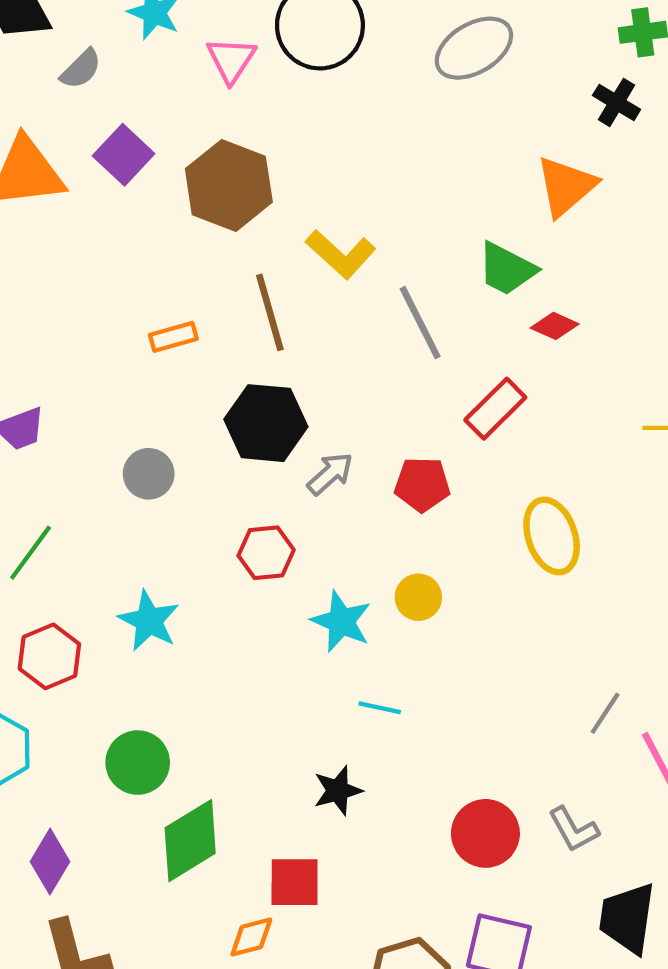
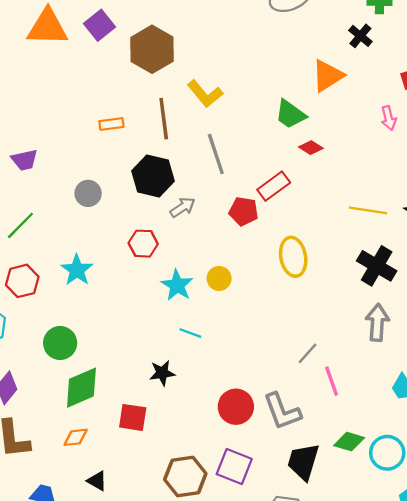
gray line: (420, 323) -> (216, 154), moved
red pentagon: (422, 484) -> (244, 211), moved
gray L-shape: (574, 829) -> (282, 411), size x1.5
orange diamond: (251, 937) -> (76, 437), moved

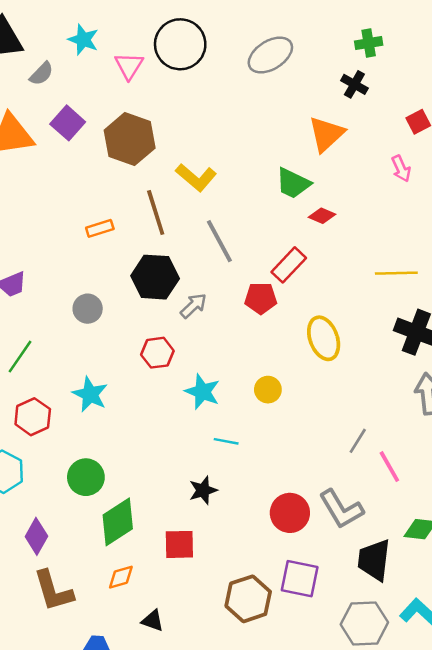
yellow circle: (219, 278) -> (268, 390), moved

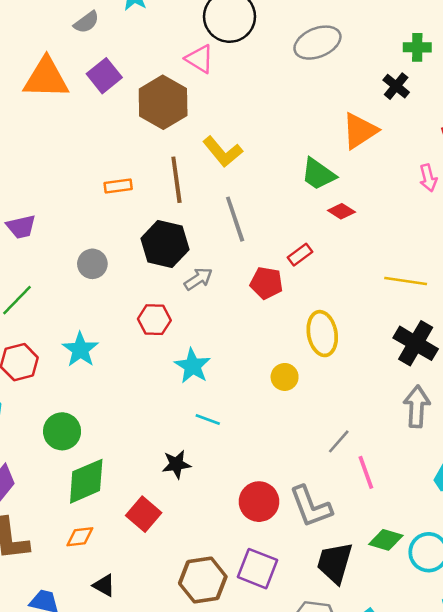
pink triangle: (129, 66) -> (199, 59), moved, turned -40
red rectangle: (289, 265) -> (300, 255), size x0.7
yellow circle: (268, 390) -> (285, 377), moved
red square: (179, 544) -> (144, 514), turned 32

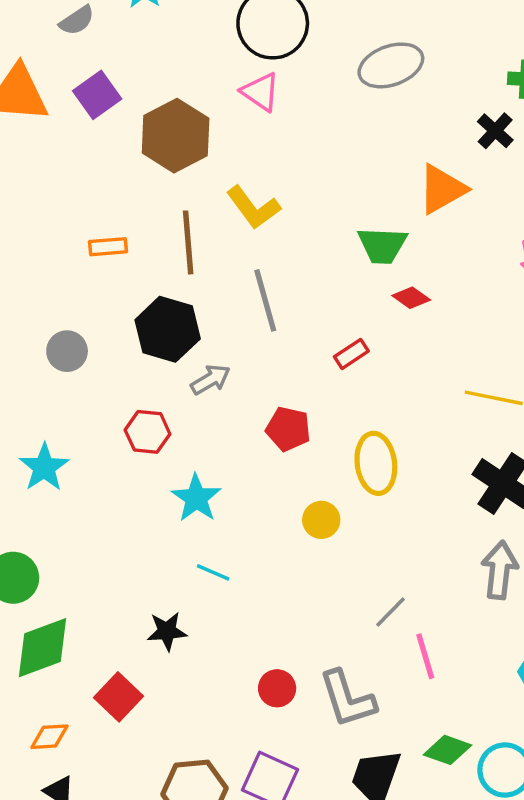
pink triangle: (199, 59) -> (260, 92), moved
green trapezoid: (318, 174) -> (382, 245), turned -36
red pentagon: (266, 283) -> (288, 429), moved
red circle: (259, 502) -> (277, 688), size x0.7
orange diamond: (80, 537) -> (49, 737), moved

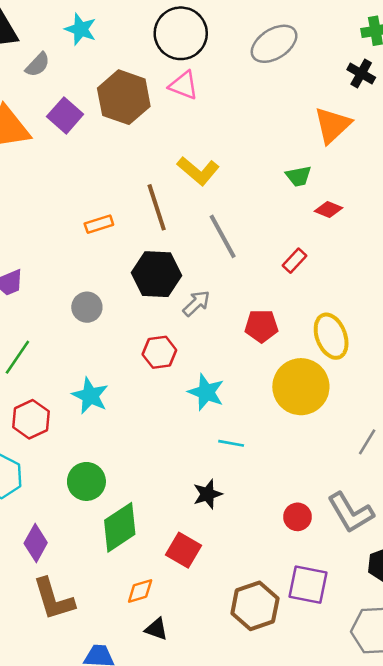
brown hexagon: (176, 136) -> (124, 97), moved
green trapezoid: (382, 245) -> (298, 176), size x0.7
yellow circle: (321, 520) -> (301, 387), size x2.0

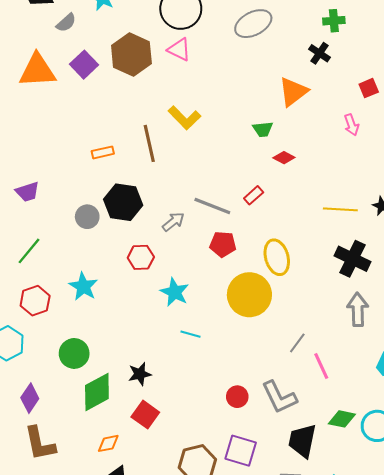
gray line: (223, 236) -> (212, 206), moved, turned -45
black hexagon: (156, 274) -> (123, 202), moved
black star: (208, 494) -> (140, 374), moved

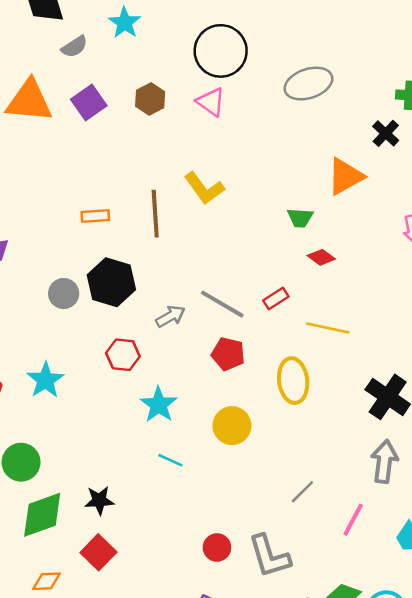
brown hexagon: (131, 55) -> (150, 99), size x0.6
yellow line: (340, 209) -> (328, 328), moved
yellow circle: (249, 295) -> (232, 426), moved, size x0.7
pink line: (321, 366) -> (353, 520), moved, turned 44

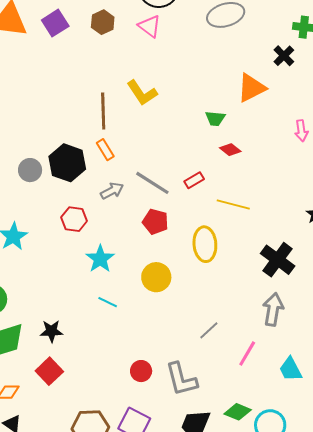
orange rectangle: (95, 216) -> (105, 150), moved, turned 60

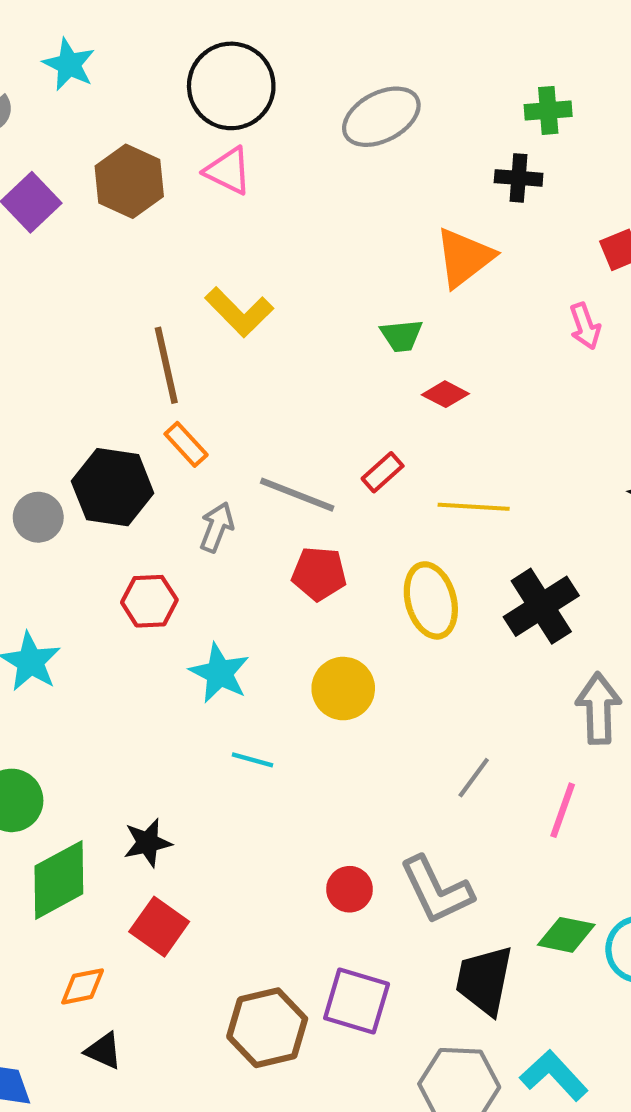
brown hexagon: (103, 22) -> (129, 181), size x1.4
black cross: (284, 56) -> (519, 178), turned -30
gray arrow: (112, 191) -> (217, 527), turned -30
black cross: (278, 260) -> (541, 606), moved, turned 32

